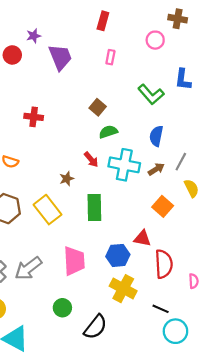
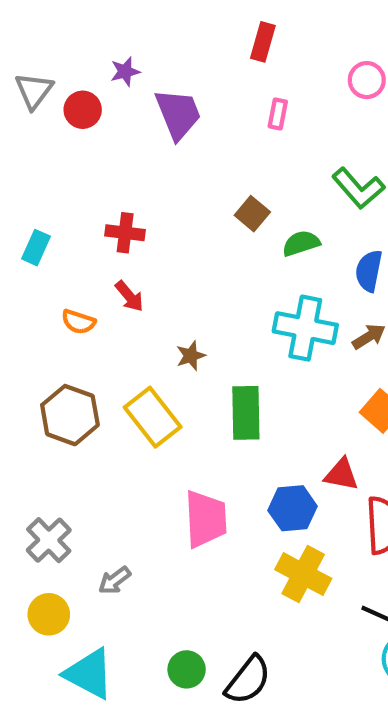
green semicircle: (108, 132) -> (301, 243), moved
red arrow: (91, 159) -> (129, 296), moved
gray arrow: (28, 268) -> (114, 580), moved, size x0.6
green circle: (62, 308) -> (187, 669), moved
black semicircle: (95, 327) -> (248, 680), moved

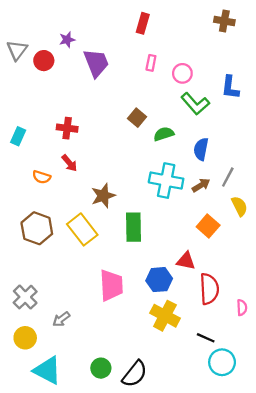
pink circle: (367, 80) -> (182, 73), moved
brown star: (191, 356) -> (103, 196), size x1.5

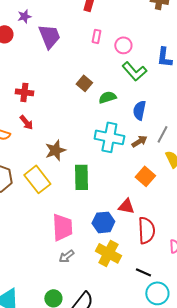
gray arrow: (61, 319) -> (66, 256), moved

